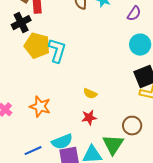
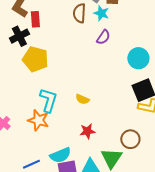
purple semicircle: (134, 14) -> (103, 37), moved
cyan L-shape: (57, 51) -> (48, 100), moved
yellow semicircle: (90, 94) -> (82, 99), moved

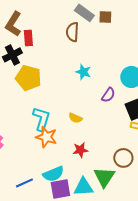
cyan star: (101, 13) -> (83, 72), moved
purple semicircle: (103, 37) -> (108, 95), moved
orange star: (38, 120) -> (46, 137), moved

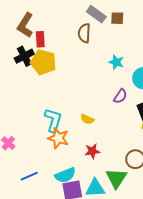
cyan star: (83, 72) -> (116, 62), moved
yellow pentagon: (28, 78) -> (43, 62), moved
blue line: (24, 183) -> (29, 176), moved

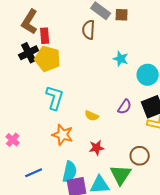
purple semicircle: (120, 96) -> (125, 107), moved
cyan L-shape: (53, 120) -> (55, 98), moved
cyan semicircle: (65, 175) -> (70, 172), turned -55

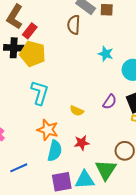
red rectangle: (45, 36) -> (30, 31), turned 42
black cross: (29, 53) -> (14, 48), turned 30
cyan semicircle: (70, 172) -> (55, 151), moved

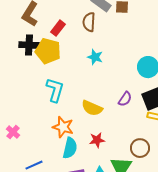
red rectangle: (30, 31) -> (58, 28), moved
cyan star: (106, 54) -> (95, 57), moved
yellow semicircle: (77, 111) -> (92, 108), size x1.5

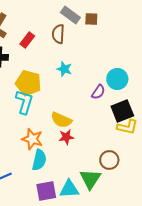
yellow pentagon: (48, 51) -> (28, 83), moved
purple semicircle: (125, 99) -> (98, 92), moved
red star: (97, 140) -> (66, 137), moved

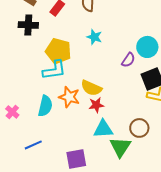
cyan L-shape: (24, 102) -> (54, 70), turned 65
orange star: (32, 139) -> (69, 97), moved
cyan semicircle: (39, 160) -> (45, 106), moved
cyan triangle: (69, 189) -> (103, 129), moved

